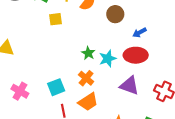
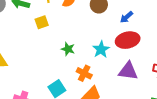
green star: (88, 53) -> (68, 49), moved

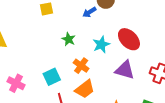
blue arrow: (126, 17) -> (89, 12), moved
red ellipse: (128, 40) -> (129, 39), turned 50

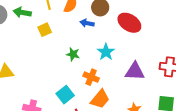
blue arrow: (89, 12) -> (87, 23), turned 56
red ellipse: (129, 39) -> (129, 23), moved

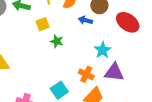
green star: (73, 54) -> (57, 41), moved
purple triangle: (135, 71) -> (114, 72), moved

